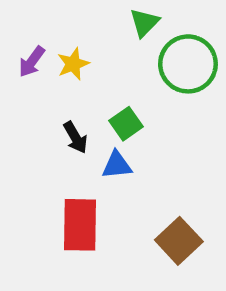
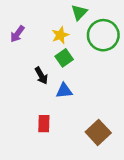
yellow star: (73, 64) -> (60, 35), moved
green square: (126, 124) -> (64, 58), moved
red rectangle: (80, 225) -> (44, 124), size x0.6

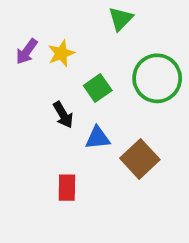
yellow star: (60, 35) -> (61, 53), moved
green circle: (103, 35) -> (157, 78), moved
brown square: (98, 132) -> (140, 159), moved

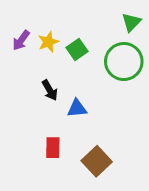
green triangle: (121, 19) -> (131, 22), moved
green square: (98, 88) -> (77, 49), moved
brown square: (140, 159) -> (97, 161), moved

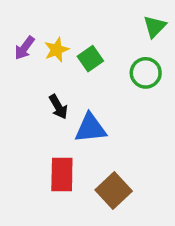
green circle: (124, 62) -> (146, 73), size x0.7
blue triangle: (77, 108) -> (90, 128), size x1.4
red rectangle: (53, 148) -> (62, 175), size x1.4

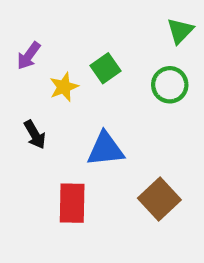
yellow star: (57, 50) -> (64, 87), moved
black arrow: (58, 107) -> (35, 135), moved
brown square: (114, 191) -> (159, 199), moved

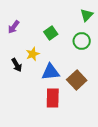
yellow star: (64, 87) -> (33, 54), moved
brown square: (159, 199) -> (77, 80), moved
red rectangle: (72, 203) -> (53, 98), moved

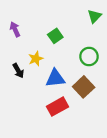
purple arrow: (14, 27) -> (15, 29), turned 120
green circle: (82, 41) -> (89, 56), moved
red rectangle: (53, 98) -> (57, 107), turned 60

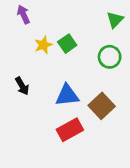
purple arrow: (15, 29) -> (23, 14), moved
green circle: (89, 56) -> (110, 57), moved
yellow star: (36, 59) -> (43, 45), moved

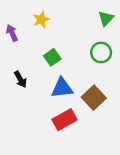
purple arrow: (23, 14) -> (12, 33), moved
green square: (67, 44) -> (52, 57), moved
yellow star: (43, 45) -> (41, 20), moved

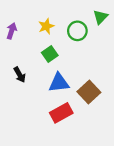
yellow star: (41, 20) -> (46, 26), moved
purple arrow: (12, 33) -> (12, 31), turned 42
green circle: (101, 52) -> (77, 31), moved

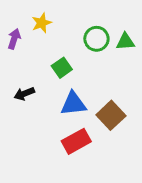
green triangle: (100, 17) -> (125, 42), moved, turned 42
yellow star: (46, 26) -> (42, 23), moved
black arrow: (20, 75) -> (24, 94), turned 98

